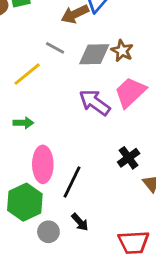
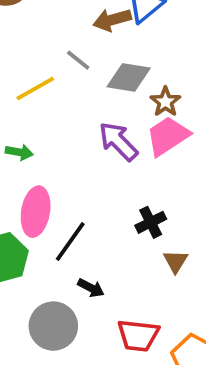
brown star: (122, 51) -> (165, 102), moved
black arrow: (80, 222) -> (91, 288), moved, turned -30
gray circle: (48, 232) -> (53, 326), moved, size x1.6

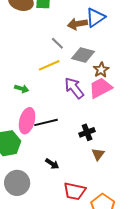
yellow line: (35, 88) -> (49, 65), moved
black line: (70, 242) -> (46, 122), moved, turned 35
gray circle: (53, 326) -> (17, 183), moved

